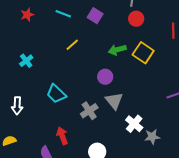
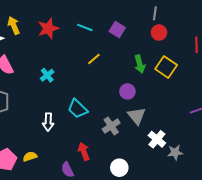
red star: (27, 15) -> (48, 28), size x1.5
green arrow: (117, 50) -> (140, 64), turned -90
white arrow: (17, 106) -> (48, 122), moved

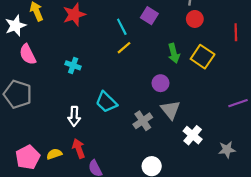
cyan line: (85, 27) -> (122, 27), moved, turned 42
cyan cross: (47, 75) -> (73, 65), turned -32
red arrow: (84, 151) -> (79, 148), moved
gray star: (175, 152) -> (227, 150), moved

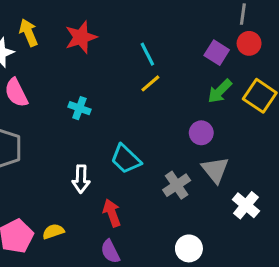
purple square: (149, 16) -> (217, 53), moved
green arrow: (174, 53) -> (220, 91), turned 60
red arrow: (79, 148) -> (112, 213), moved

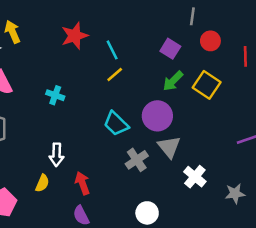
red star: (81, 37) -> (75, 36), moved
red circle: (249, 43) -> (210, 41), moved
purple circle: (201, 133) -> (157, 116), size x1.5
cyan trapezoid: (126, 159) -> (116, 124), moved
yellow semicircle: (53, 231) -> (42, 183), moved, turned 132

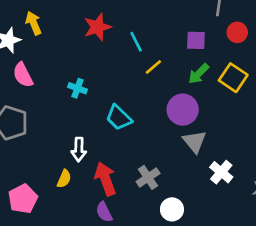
purple square: (170, 49) -> (196, 40), turned -30
yellow line: (115, 75) -> (153, 67), moved
cyan trapezoid: (116, 124) -> (119, 118), moved
gray cross: (137, 160) -> (148, 177), moved
red arrow: (82, 183) -> (105, 179), size x1.4

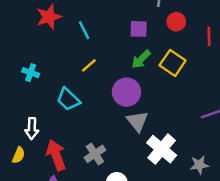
yellow line: (153, 67) -> (89, 65), moved
white cross: (221, 172) -> (162, 149), size x1.4

